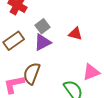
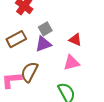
pink triangle: (91, 72) -> (71, 63), moved

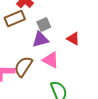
brown rectangle: (16, 39) -> (15, 19), moved
pink triangle: (71, 63) -> (51, 60), moved, turned 36

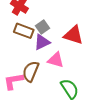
brown rectangle: (15, 19) -> (24, 31), moved, turned 54
red triangle: (73, 39) -> (73, 35), size x1.5

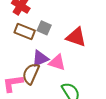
gray square: (42, 27) -> (44, 28), turned -32
purple triangle: (42, 42) -> (40, 58), moved

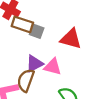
brown rectangle: (25, 31) -> (22, 24), moved

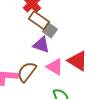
red triangle: (71, 39) -> (78, 61), moved
purple triangle: (34, 64) -> (41, 45), moved, turned 30

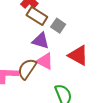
gray square: (50, 30) -> (58, 26), moved
pink triangle: (55, 67) -> (45, 61), moved

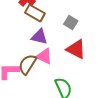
gray square: (58, 26) -> (71, 23), moved

